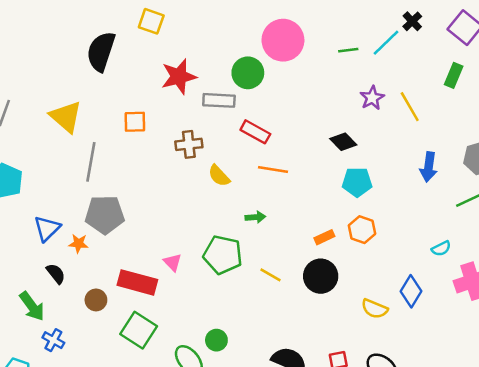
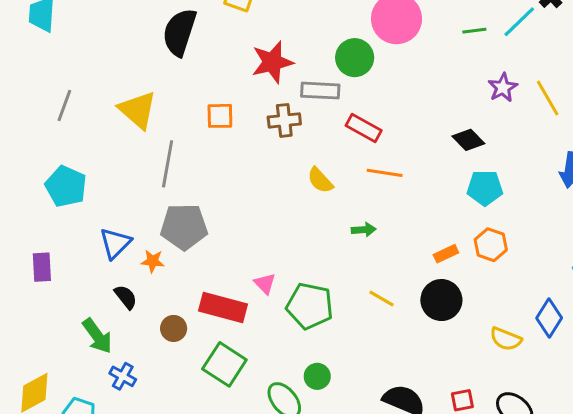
brown cross: (189, 144) -> (284, 120), moved
green pentagon: (223, 255) -> (310, 306), moved

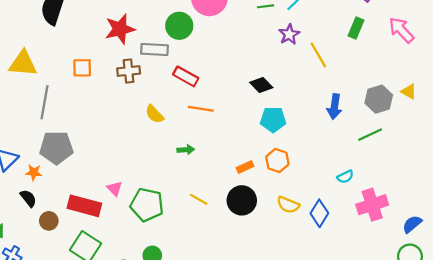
purple star: (503, 88) -> (289, 34), moved
yellow triangle: (138, 110) -> (23, 63), turned -36
black semicircle: (126, 297) -> (28, 198), moved
yellow semicircle: (506, 339) -> (288, 205), moved

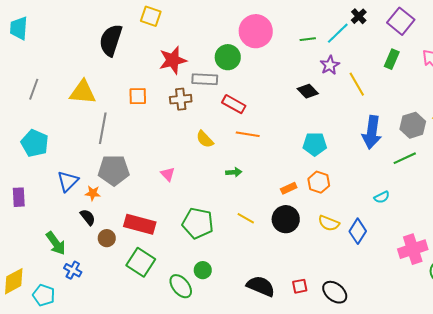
black diamond: (261, 85) -> (308, 91), moved
blue arrow: (334, 107) -> (372, 132), size x1.4
pink triangle: (115, 189) -> (168, 174), moved
pink cross: (372, 205) -> (413, 249), moved

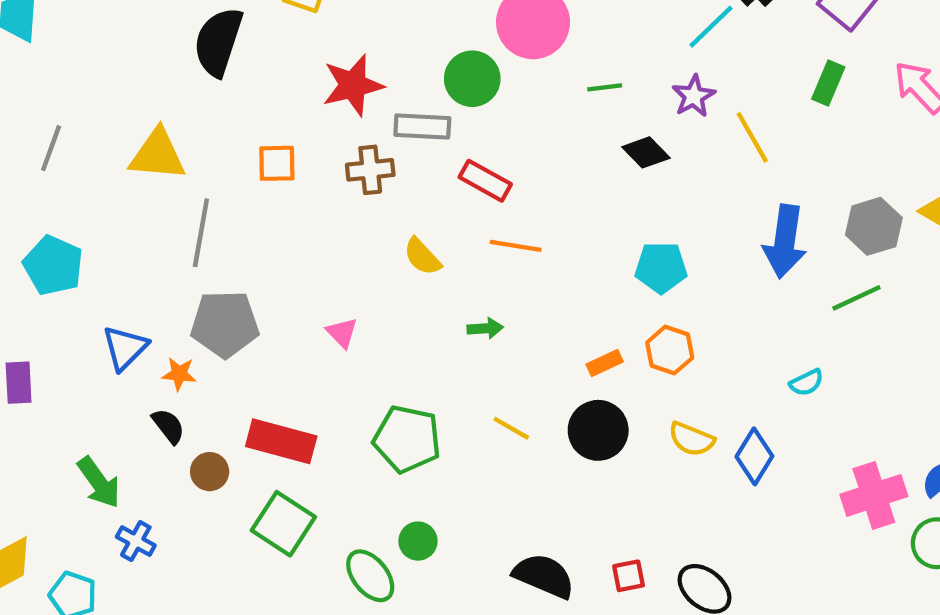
green line: (308, 39) -> (605, 87), moved

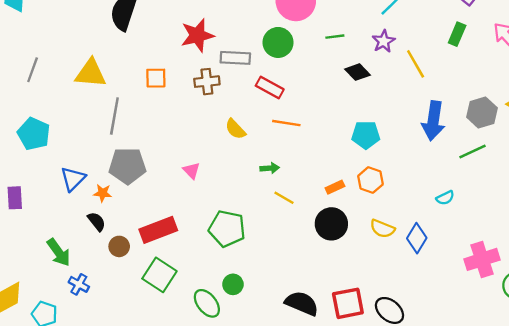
green circle: (472, 79) -> (278, 42), moved
yellow line: (511, 428) -> (284, 198), moved
red rectangle: (281, 441) -> (158, 230), turned -36
red square: (629, 576) -> (348, 303), size x1.8

